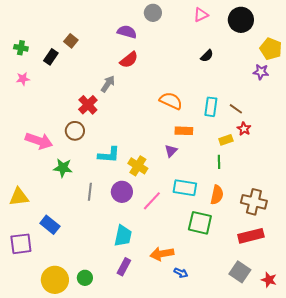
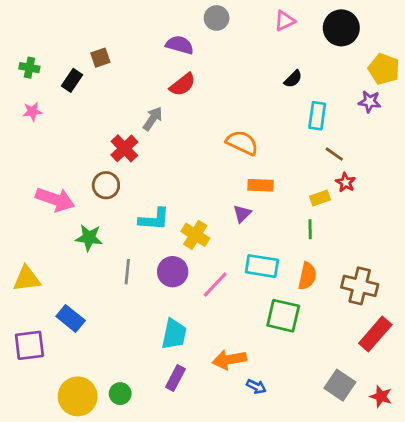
brown square: (71, 41) -> (100, 58), turned 32
cyan rectangle: (211, 107) -> (317, 116), moved
red rectangle: (251, 236) -> (375, 334), moved, turned -35

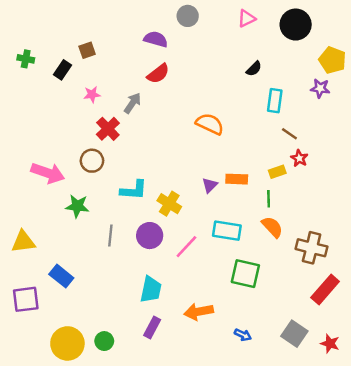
pink star: (32, 112) -> (92, 94), moved
orange rectangle: (260, 185) -> (237, 179), moved
orange semicircle: (307, 276) -> (272, 227), moved, turned -55
blue arrow: (256, 387) -> (243, 335), moved

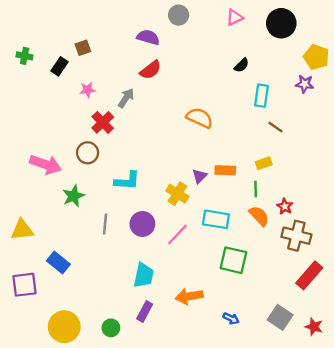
red star: (299, 158) -> (285, 206), moved
yellow cross: (169, 204) -> (177, 194), moved
green star: (77, 206) -> (74, 196), turned -30
green circle: (104, 341) -> (111, 328), moved

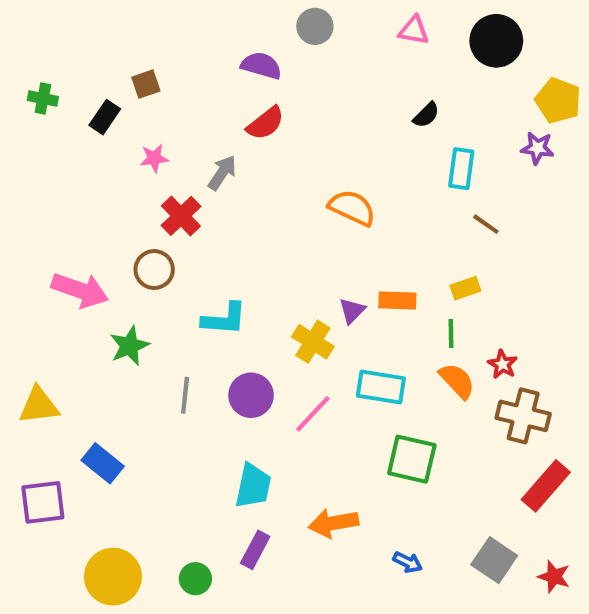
pink triangle: (235, 17) -> (414, 30), turned 36

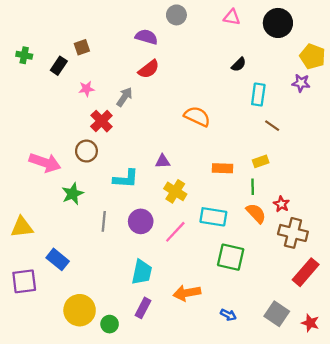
purple triangle: (352, 311) -> (163, 161), moved, turned 42
yellow circle: (113, 577) -> (80, 310), moved

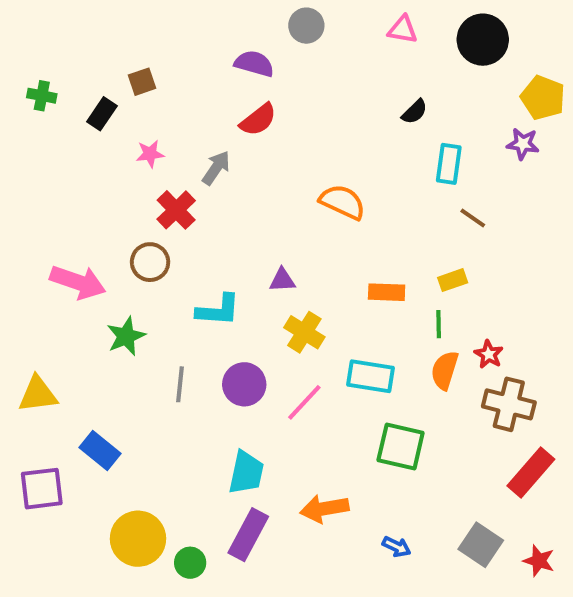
orange semicircle: (256, 213) -> (445, 370), turned -120
purple rectangle: (143, 308) -> (248, 535), size x1.4

